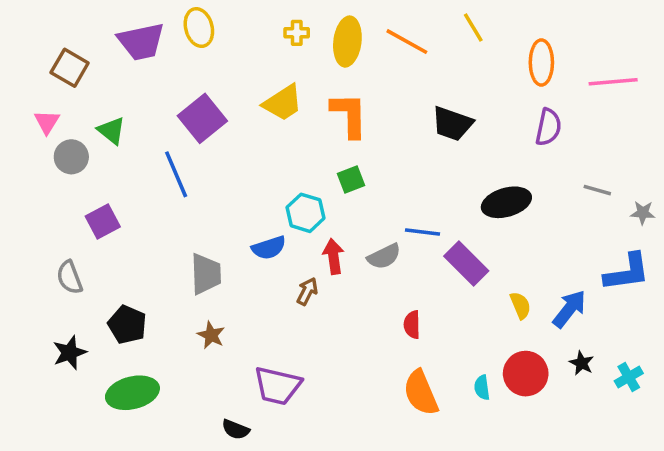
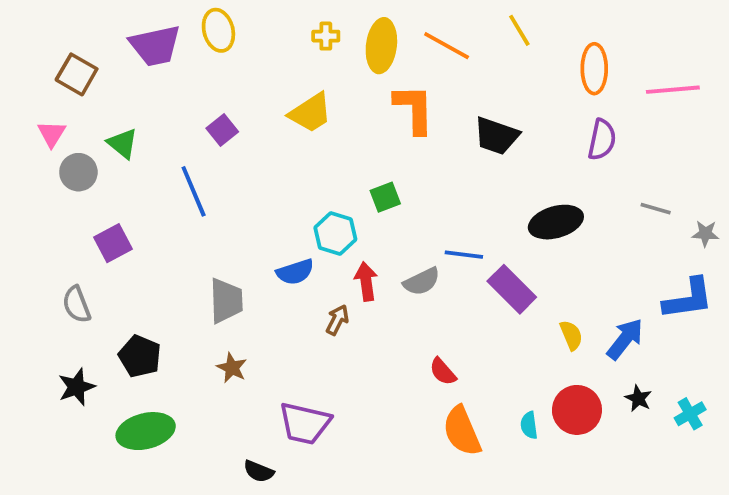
orange L-shape: (349, 115) -> (414, 109), moved
purple square: (202, 118) -> (222, 130), size x0.6
red semicircle: (412, 325) -> (443, 372), moved, turned -40

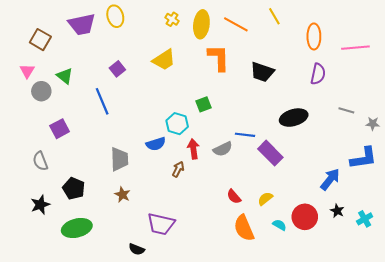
yellow cross: (326, 36) -> (172, 19), turned 32
yellow semicircle: (571, 335) -> (265, 199), moved, turned -105
cyan semicircle: (529, 425) -> (279, 225), turned 128

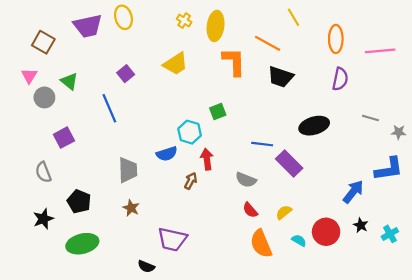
orange line: (236, 24) -> (268, 43), moved
gray semicircle: (223, 149) -> (246, 180), moved, turned 48

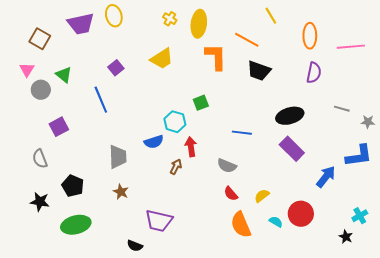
purple rectangle: (289, 164) -> (292, 149), moved
black star: (43, 219) -> (40, 202), turned 30
black star: (361, 225) -> (346, 237), moved

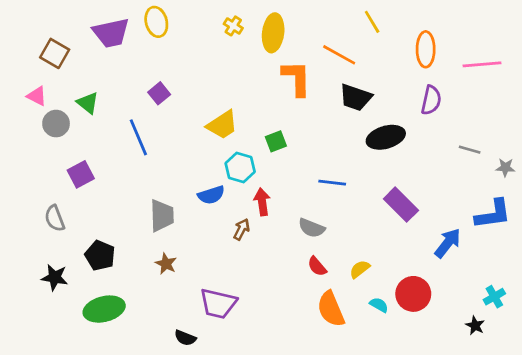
yellow trapezoid: (162, 59) -> (222, 125), moved
pink triangle: (27, 70) -> (37, 96), turned -35
black ellipse: (290, 116) -> (386, 137), moved

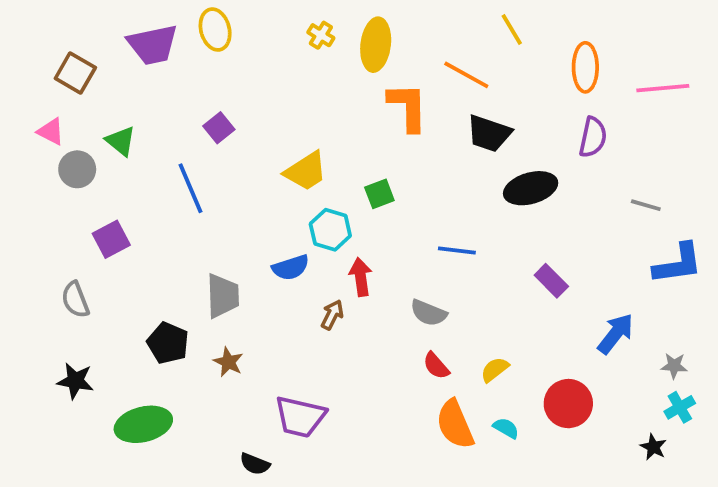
gray star: (505, 167) -> (674, 366), moved
purple rectangle: (401, 205) -> (551, 281), size x0.7
blue L-shape: (493, 214) -> (678, 264), moved
black pentagon: (100, 255) -> (168, 343), moved
cyan semicircle: (379, 305) -> (506, 428), moved

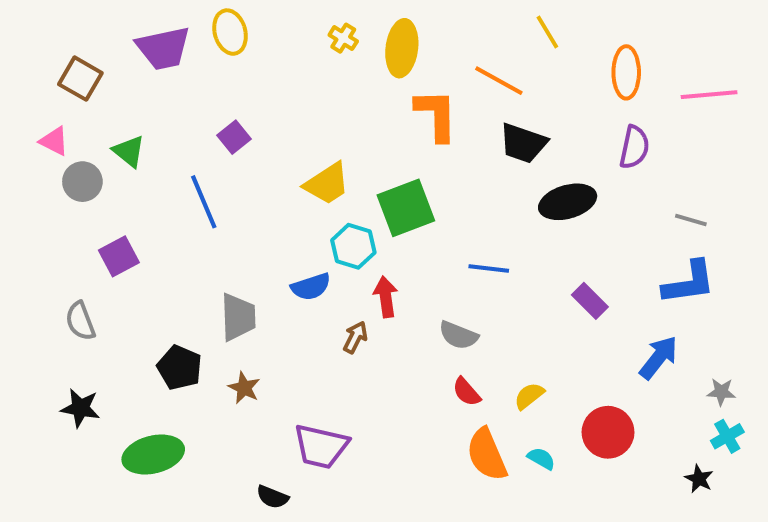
green square: (379, 194) -> (406, 208), size x1.8
blue L-shape: (678, 264) -> (689, 283), moved

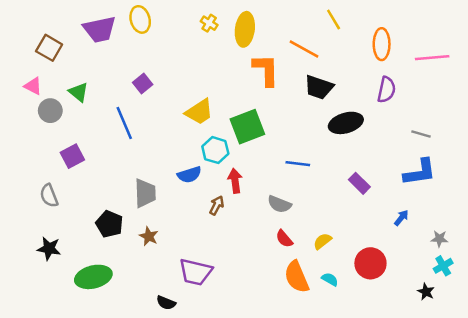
blue arrow: (659, 357) -> (401, 218), size x0.6

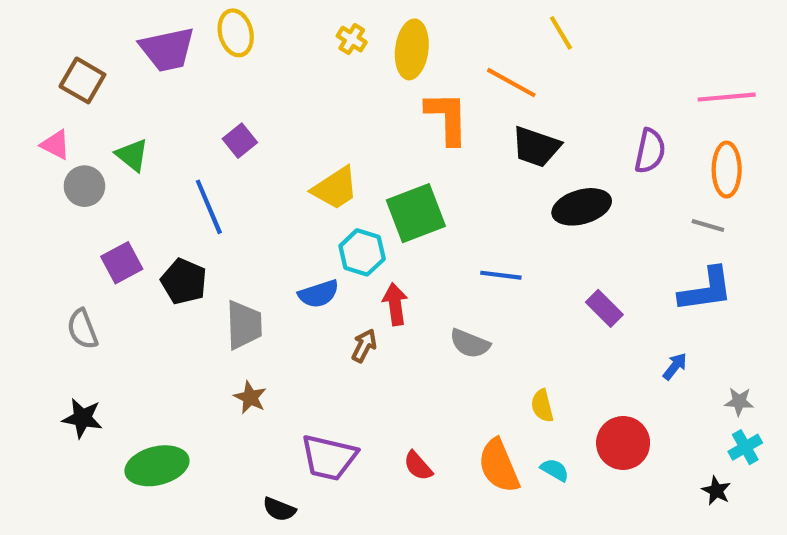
orange ellipse: (382, 44) -> (727, 170), moved
black pentagon: (109, 224) -> (184, 281), moved
red semicircle: (284, 239) -> (418, 466), moved
yellow semicircle: (322, 241) -> (542, 406), turned -66

